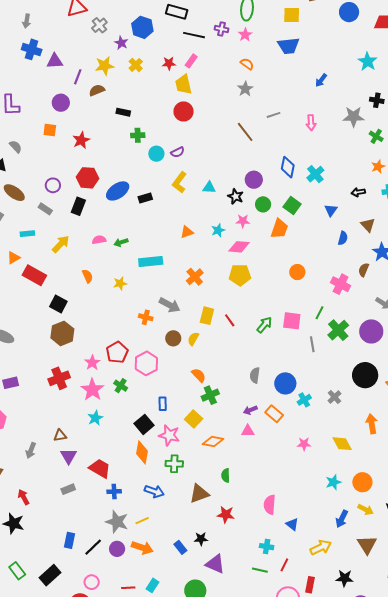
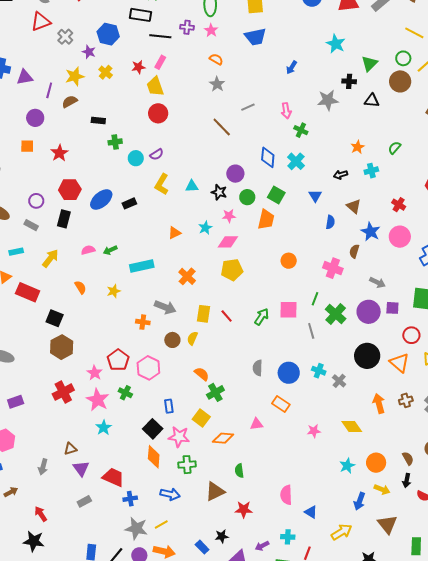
green cross: (376, 136) -> (301, 130), moved
cyan cross: (304, 400) -> (319, 371), moved, turned -32
purple arrow: (250, 410) -> (262, 546), moved

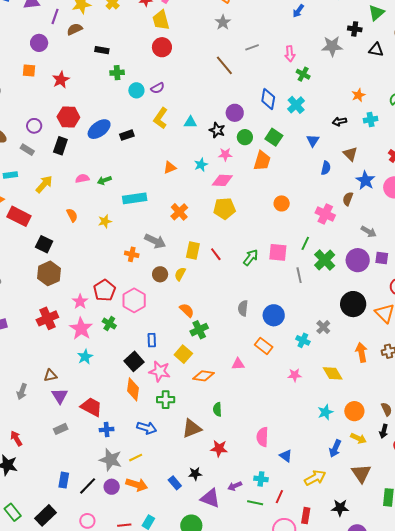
cyan cross: (319, 371) -> (303, 340), moved

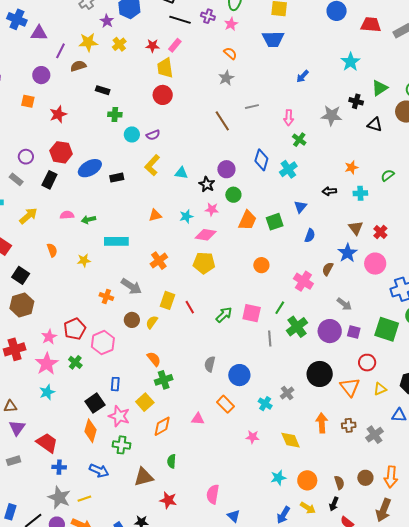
green square: (274, 137) -> (275, 222), moved, turned 30
brown triangle: (350, 154) -> (356, 228), moved
orange diamond: (204, 376) -> (162, 426), turned -45

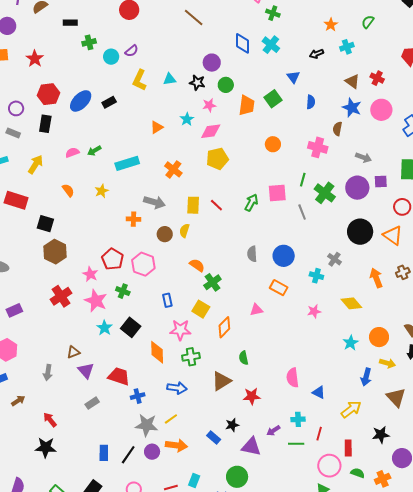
black square: (95, 403) -> (131, 327), moved

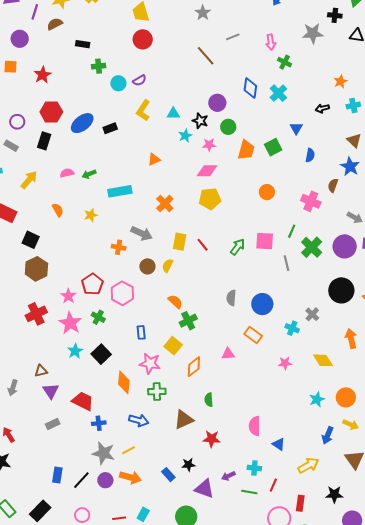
cyan star: (187, 119) -> (185, 136), moved

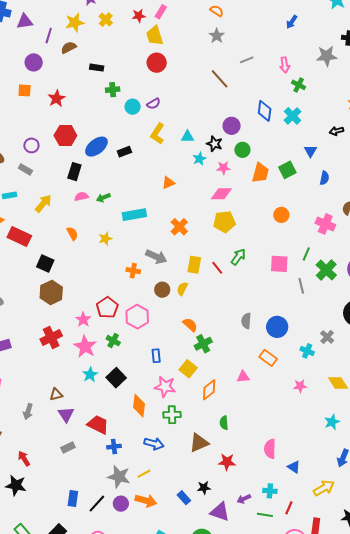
black rectangle: (44, 141) -> (74, 172), moved
green arrow: (238, 247) -> (238, 257), moved

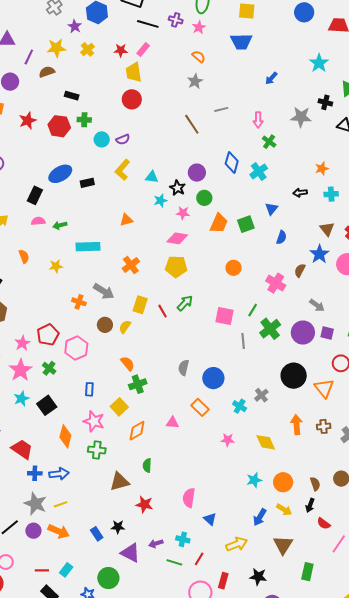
red hexagon: (65, 136) -> (59, 126), moved
blue arrow: (154, 444) -> (59, 474), moved, turned -30

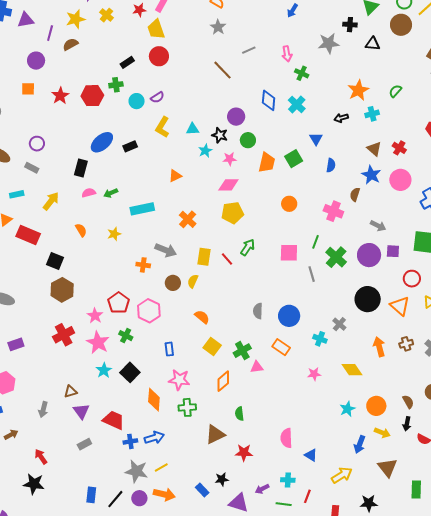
black rectangle: (72, 96) -> (127, 62), moved, turned -40
orange star: (322, 169) -> (358, 90), size x1.5
green cross: (138, 384) -> (242, 351), moved
yellow square: (119, 407) -> (212, 347), moved

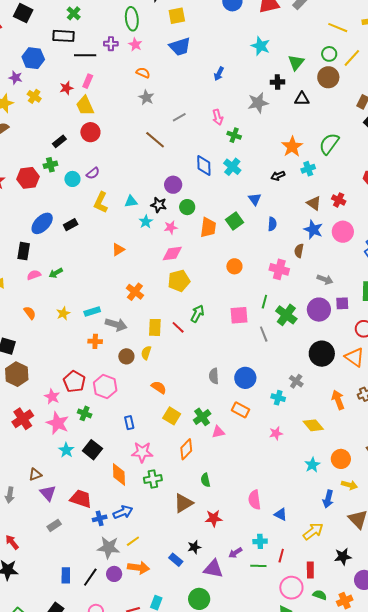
green semicircle: (395, 91) -> (329, 144), size x1.6
cyan rectangle: (142, 209) -> (92, 312), moved, size x0.7

